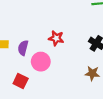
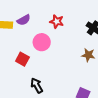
purple semicircle: (23, 48) -> (24, 20), moved, turned -136

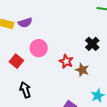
red star: (57, 21) -> (66, 61), moved

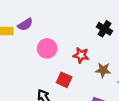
red square: (16, 61) -> (64, 80), moved
brown star: (82, 70) -> (103, 70), moved

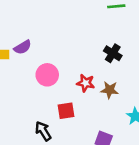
brown star: (103, 70) -> (110, 90), moved
red square: (64, 80) -> (66, 111), turned -35

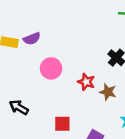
red square: (66, 111) -> (62, 124), moved
black arrow: (43, 131) -> (19, 107), moved, turned -36

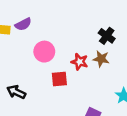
brown star: (108, 92) -> (101, 59), moved
red square: (62, 124) -> (59, 79), moved

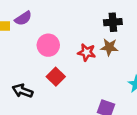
black cross: (107, 36) -> (113, 22), turned -35
red square: (59, 79) -> (56, 77), moved, turned -35

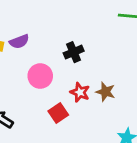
black cross: (113, 22) -> (74, 52), moved, turned -30
red square: (56, 77) -> (58, 113), moved

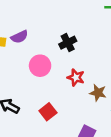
brown star: (105, 92) -> (98, 93), moved
red square: (58, 113) -> (48, 112), moved

